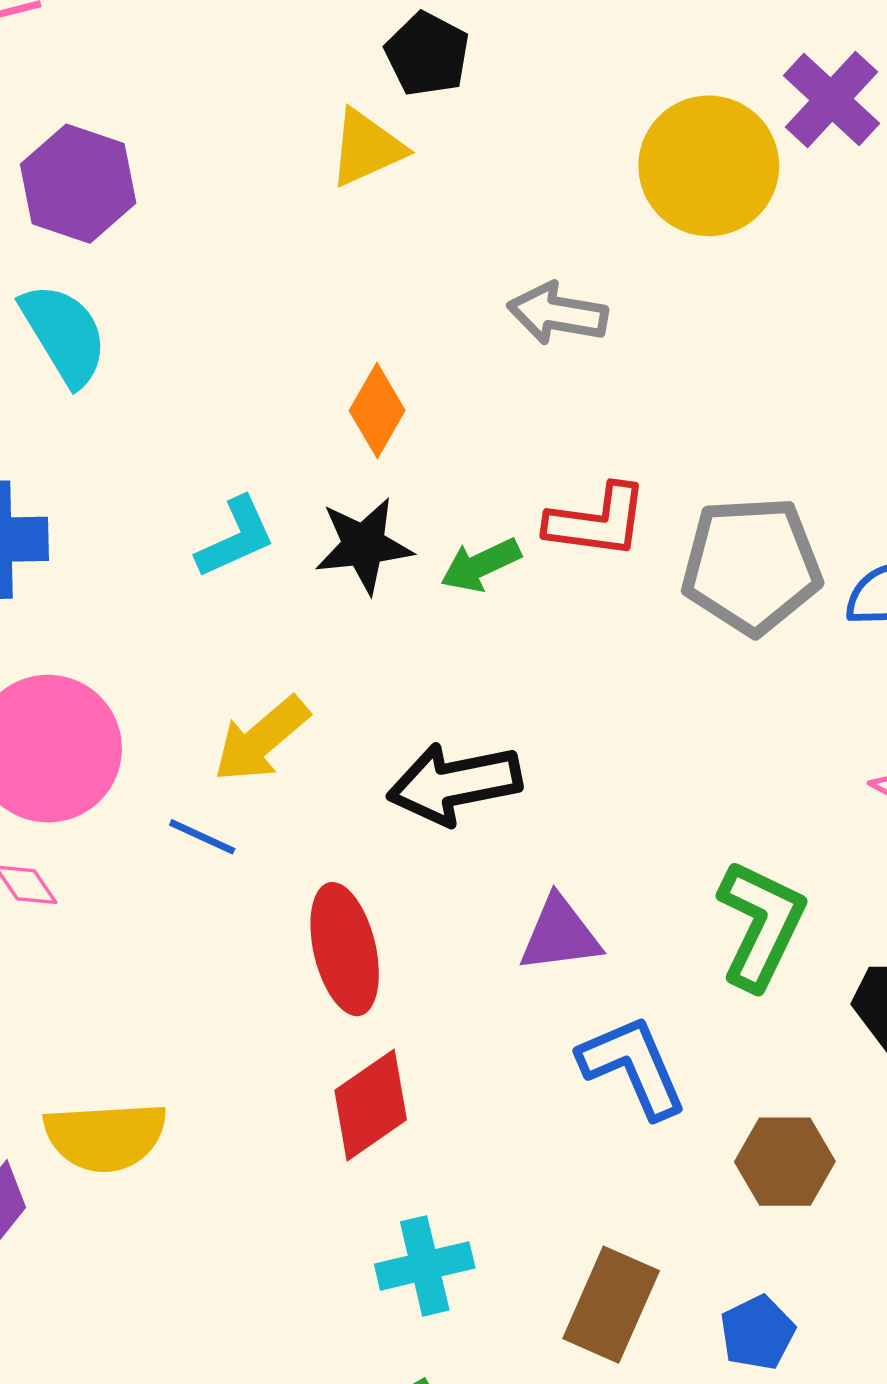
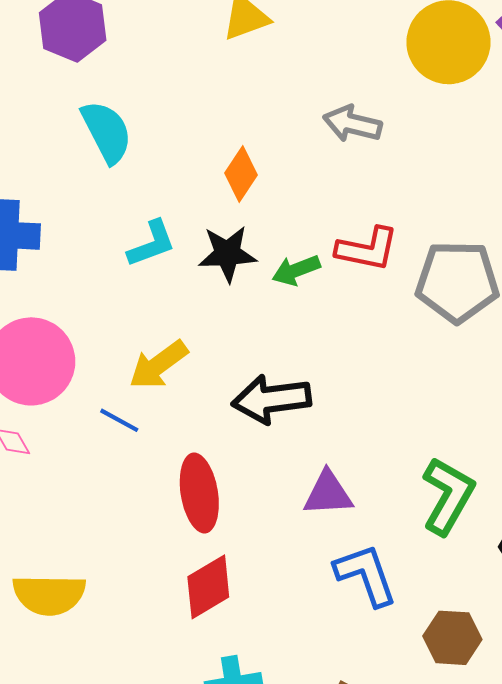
cyan semicircle: (64, 334) -> (107, 132), moved

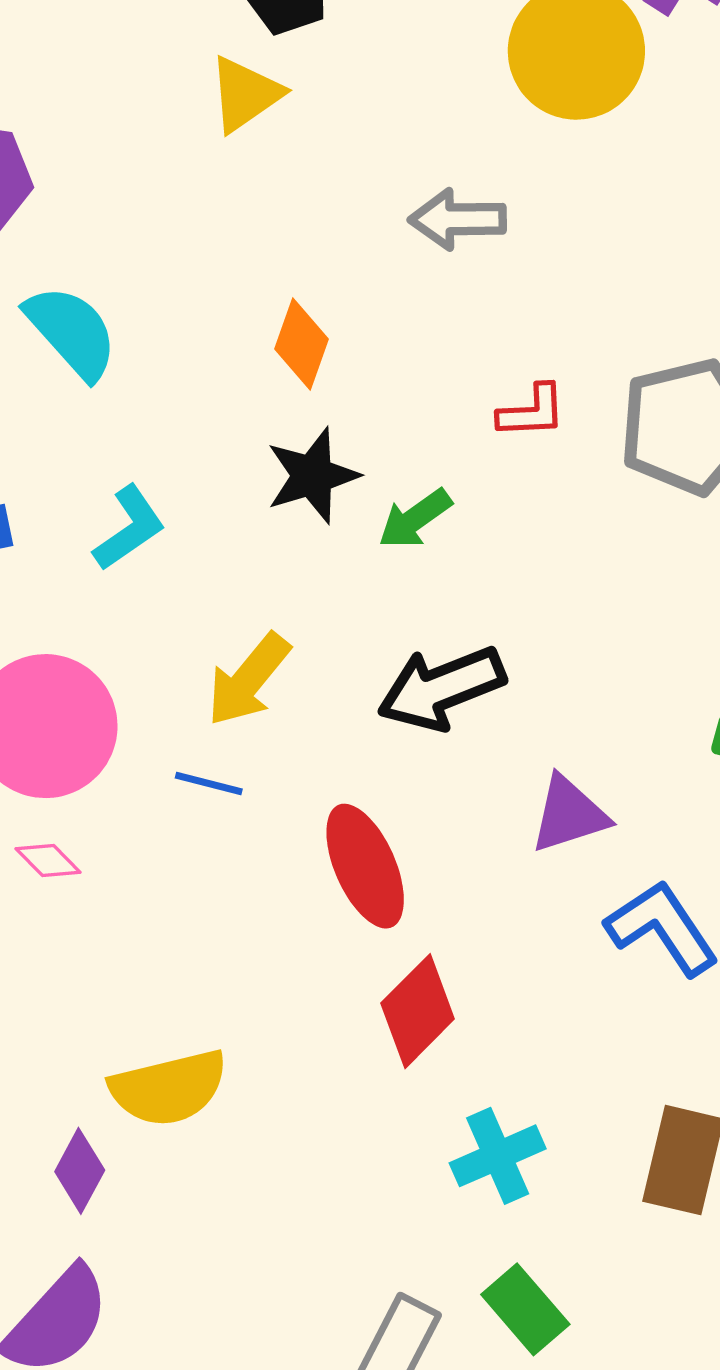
cyan L-shape: (152, 244) -> (129, 528), moved
red L-shape: (367, 249) -> (532, 411), size x0.7
green arrow: (296, 270) -> (415, 519), moved

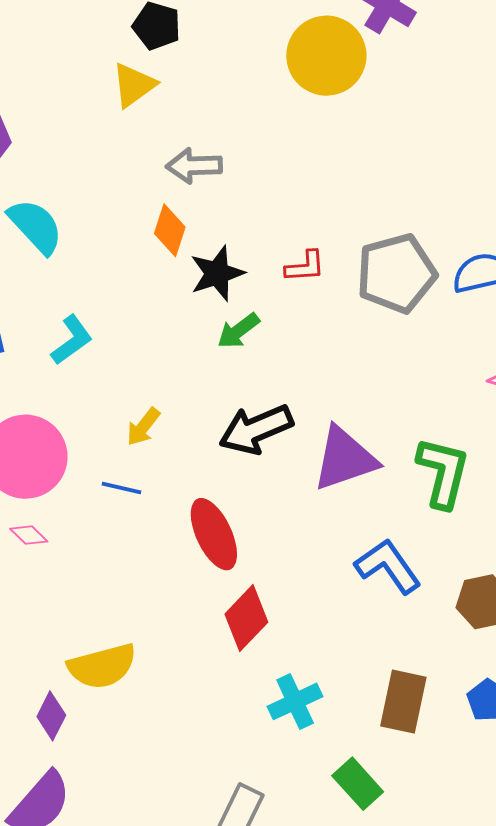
gray arrow: (457, 219) -> (194, 166), moved
black star: (312, 476) -> (217, 273), moved
yellow arrow: (248, 680) -> (143, 427), size x0.7
purple triangle: (569, 814) -> (345, 459), moved, size x1.4
green rectangle: (525, 1309) -> (358, 784), moved

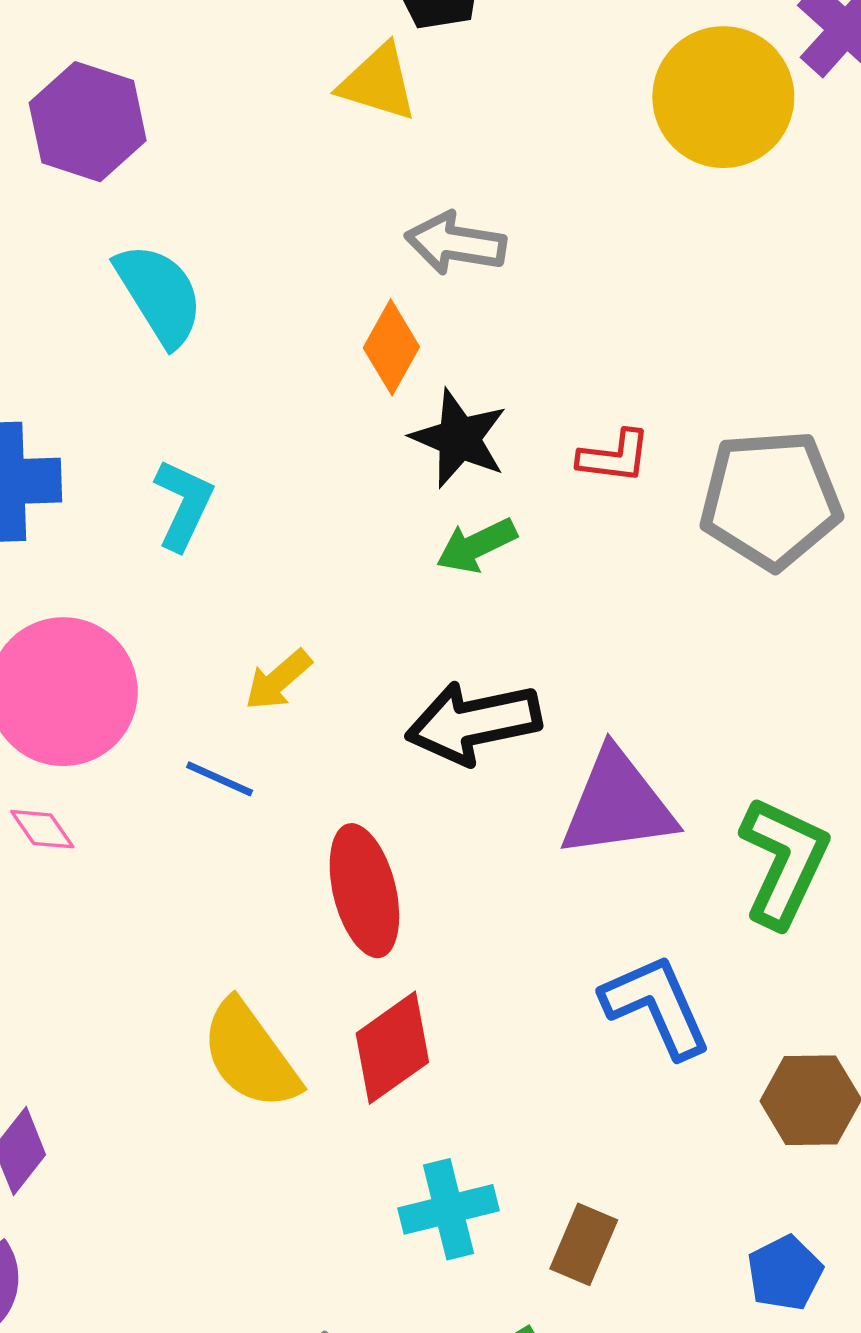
yellow triangle: (134, 85) -> (378, 83), turned 42
black star: (217, 273) -> (459, 438), turned 30
cyan L-shape: (72, 340) -> (184, 505), turned -40
yellow semicircle: (102, 666) -> (250, 1055), moved, turned 58
brown rectangle: (403, 702) -> (584, 1244), moved, size x0.7

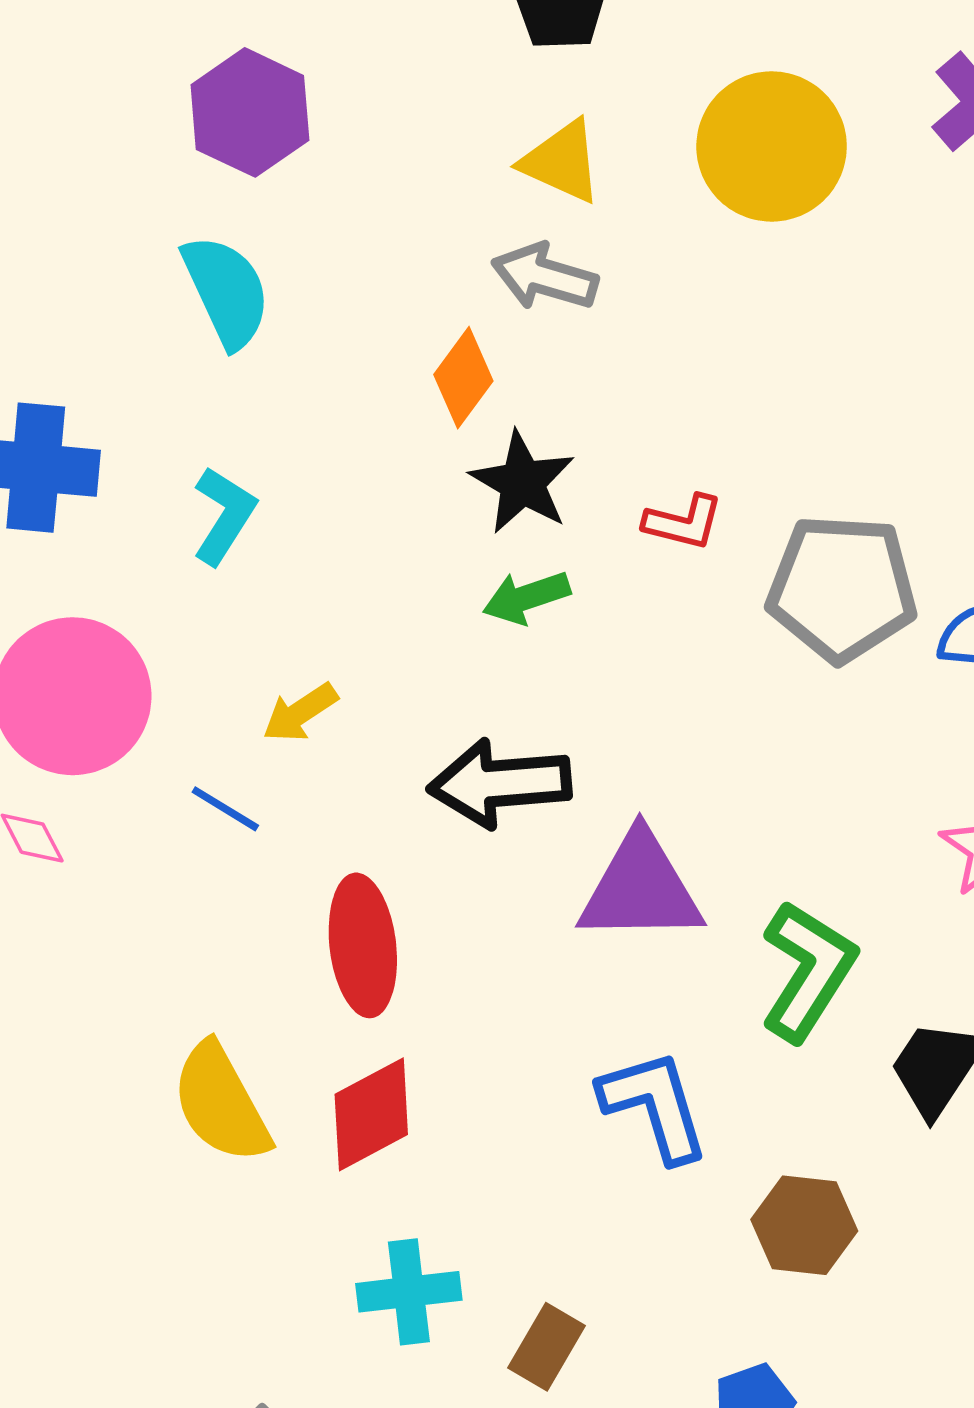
yellow triangle: (378, 83) -> (562, 162), moved
yellow circle: (723, 97) -> (772, 146), moved
purple hexagon: (88, 122) -> (250, 112), moved

